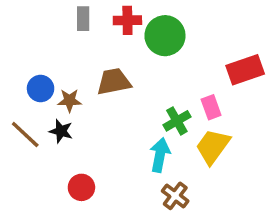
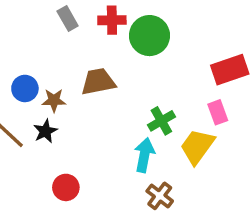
gray rectangle: (83, 19) -> (68, 18), turned -30
pink rectangle: (211, 107) -> (218, 112), moved
black star: (61, 131) -> (45, 131), turned 30

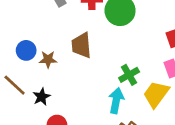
brown trapezoid: (98, 82) -> (81, 45), turned -84
black star: (45, 131) -> (42, 97), moved

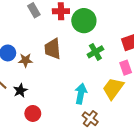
green cross: (129, 75) -> (95, 52), moved

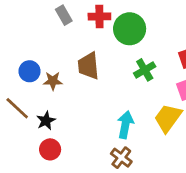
red circle: (33, 113) -> (50, 149), moved
brown cross: (90, 119) -> (121, 158), moved

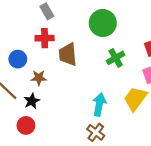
red cross: (99, 16) -> (45, 38), moved
brown star: (53, 81) -> (39, 78), moved
red circle: (50, 149) -> (26, 125), moved

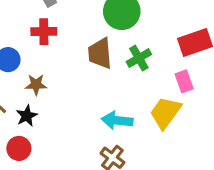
brown trapezoid: (68, 54) -> (100, 53), moved
cyan arrow: (99, 104) -> (117, 120), turned -95

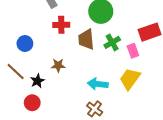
red cross: (44, 32) -> (61, 25), moved
pink rectangle: (184, 81) -> (133, 51), moved
brown star: (36, 85) -> (58, 65), moved

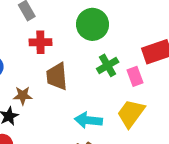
brown trapezoid: (86, 39) -> (57, 76), moved
brown star: (58, 65) -> (23, 96), moved

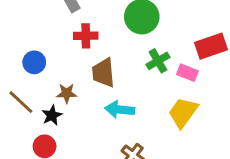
pink rectangle: (135, 76) -> (187, 73), turned -48
cyan arrow: (88, 120) -> (120, 109), moved

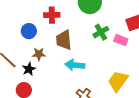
blue circle: (34, 62) -> (29, 31), moved
yellow trapezoid: (183, 112) -> (118, 81), moved

